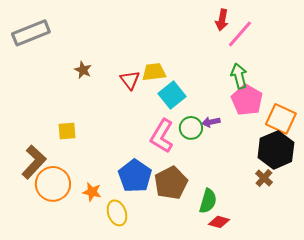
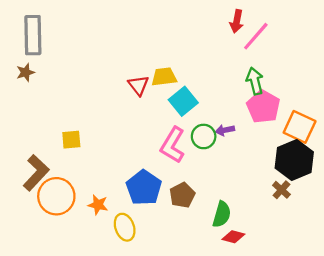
gray rectangle: (31, 33) -> (33, 35), turned -69
brown star: (83, 70) -> (25, 72), moved, turned 30
brown pentagon: (171, 183) -> (182, 195), size x0.7

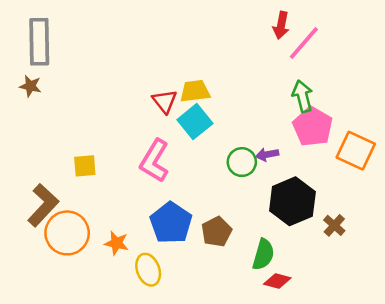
brown star: (25, 72) -> (30, 86), turned 30
cyan square: (183, 101) -> (195, 122), moved
pink L-shape: (173, 145) -> (154, 161), moved
black hexagon: (294, 160) -> (292, 201), moved

